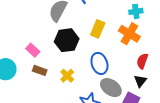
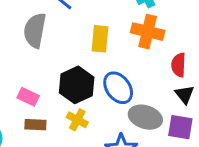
black hexagon: (67, 40) -> (77, 85), moved
pink rectangle: (33, 50) -> (28, 97), moved

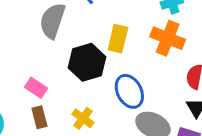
black hexagon: (77, 85) -> (87, 62), moved
brown rectangle: (35, 125) -> (39, 117), turned 65

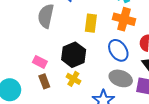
black hexagon: (87, 62) -> (74, 55), moved
blue ellipse: (129, 91) -> (118, 50), moved

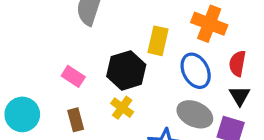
yellow rectangle: (91, 23) -> (158, 41), moved
brown rectangle: (44, 81) -> (76, 120), moved

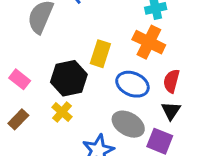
blue ellipse: (196, 71) -> (132, 84), turned -44
brown rectangle: (76, 120) -> (18, 119), turned 54

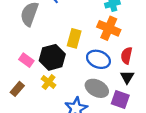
pink rectangle: (20, 79) -> (26, 60), moved

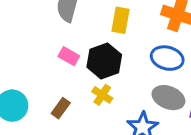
yellow rectangle: (74, 38) -> (121, 20), moved
pink rectangle: (26, 60) -> (69, 56), moved

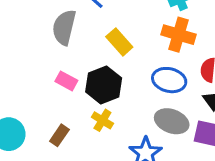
yellow rectangle: (121, 20) -> (119, 42), turned -50

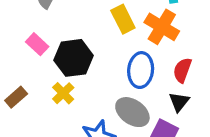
yellow rectangle: (119, 42) -> (123, 19), moved
blue ellipse: (169, 80) -> (141, 70), turned 68

